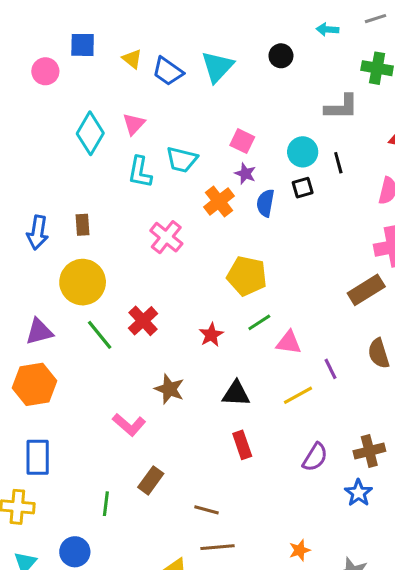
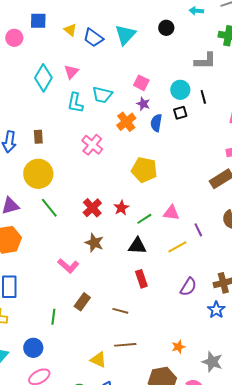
red cross: (143, 321) -> (92, 208), moved
green line: (259, 322) -> (144, 219), moved
brown line: (207, 510) -> (120, 311), moved

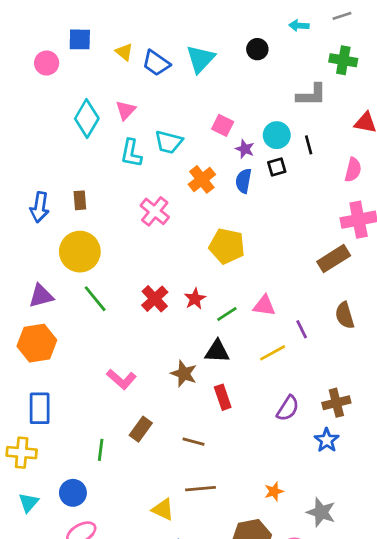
purple star: (143, 104) -> (245, 149), moved
brown star: (94, 243) -> (184, 374), moved

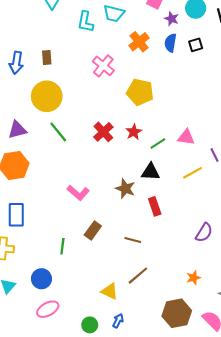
black square: (277, 167) -> (196, 45), moved
yellow pentagon: (227, 246) -> (140, 92), moved
purple semicircle: (288, 408) -> (204, 233), moved
brown line: (200, 489) -> (138, 276), turned -35

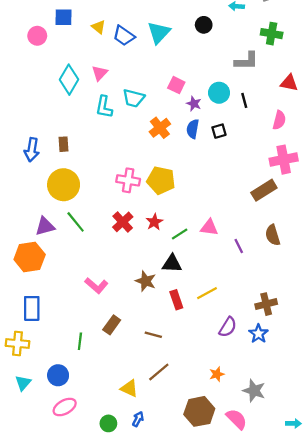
pink cross: (103, 66) -> (128, 180), moved, turned -30
purple triangle: (17, 130) -> (45, 226), moved
yellow line: (192, 173) -> (207, 293), moved

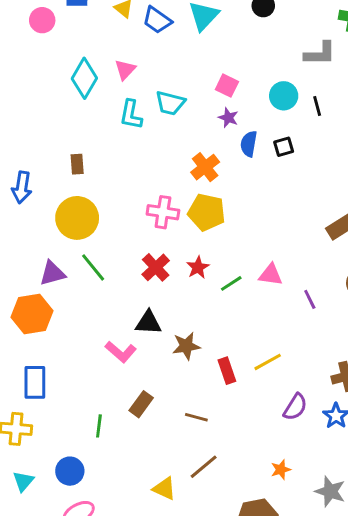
purple star: (194, 104) -> (228, 118), moved
orange cross: (160, 128) -> (205, 167), moved
blue arrow: (32, 150) -> (22, 187), moved
black triangle: (172, 264) -> (148, 323), moved
brown star: (146, 281) -> (186, 346), turned -30

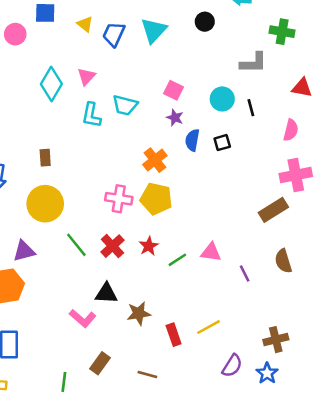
blue trapezoid: (157, 20) -> (114, 34), turned 80
green line: (93, 267) -> (76, 245), moved

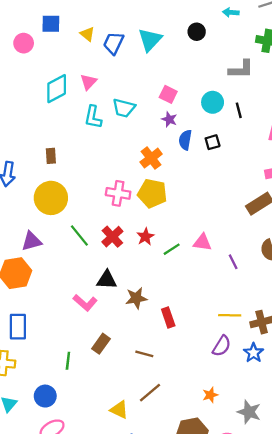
cyan diamond: (51, 84) -> (57, 89), turned 32
yellow line: (209, 327) -> (230, 315), moved, turned 30

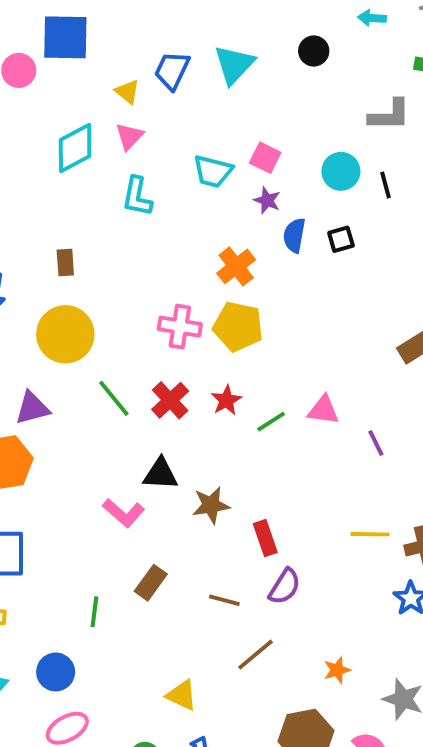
blue square: (51, 24) -> (65, 37), size x1.5
yellow triangle: (87, 34) -> (127, 92), moved
cyan trapezoid: (124, 108) -> (213, 171), moved
purple semicircle: (222, 346) -> (285, 587), moved
brown line: (150, 393) -> (256, 655), moved

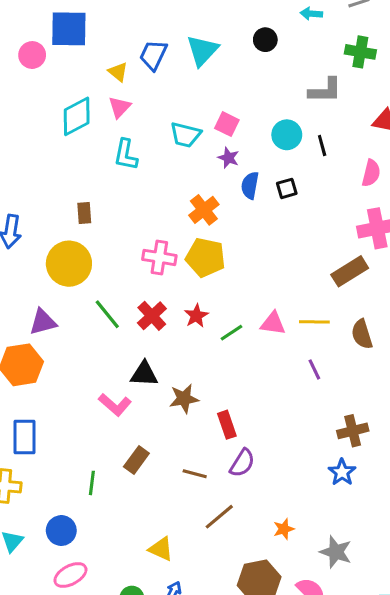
brown rectangle: (65, 263) -> (84, 213), moved
purple line: (376, 443) -> (314, 369), moved
yellow line: (370, 534) -> (314, 322), moved

